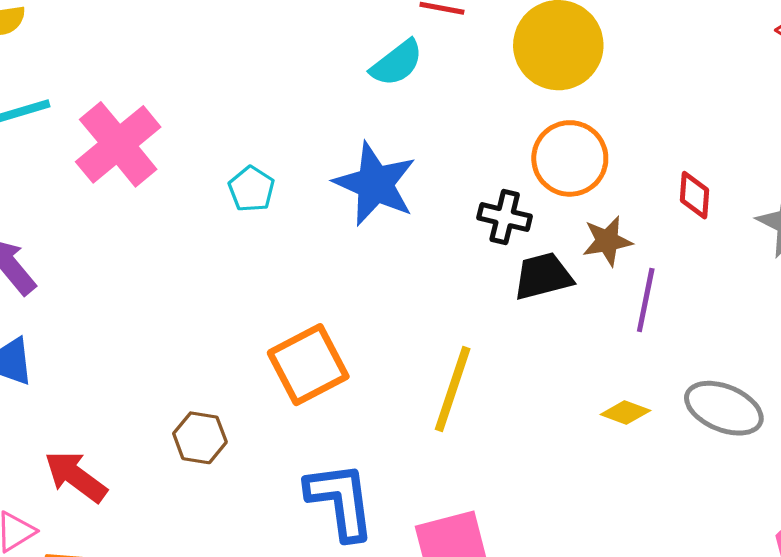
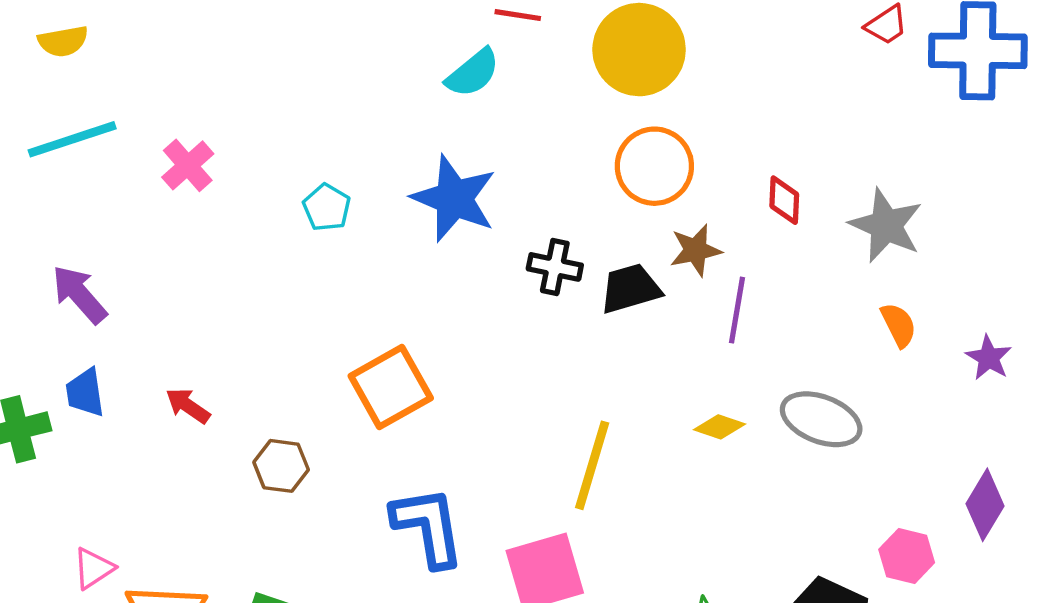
pink cross: (118, 144) -> (188, 165), size x0.6
black cross: (505, 217) -> (555, 267), moved
yellow line: (453, 389) -> (592, 465), moved
red arrow: (76, 476) -> (188, 406), moved, size x0.7

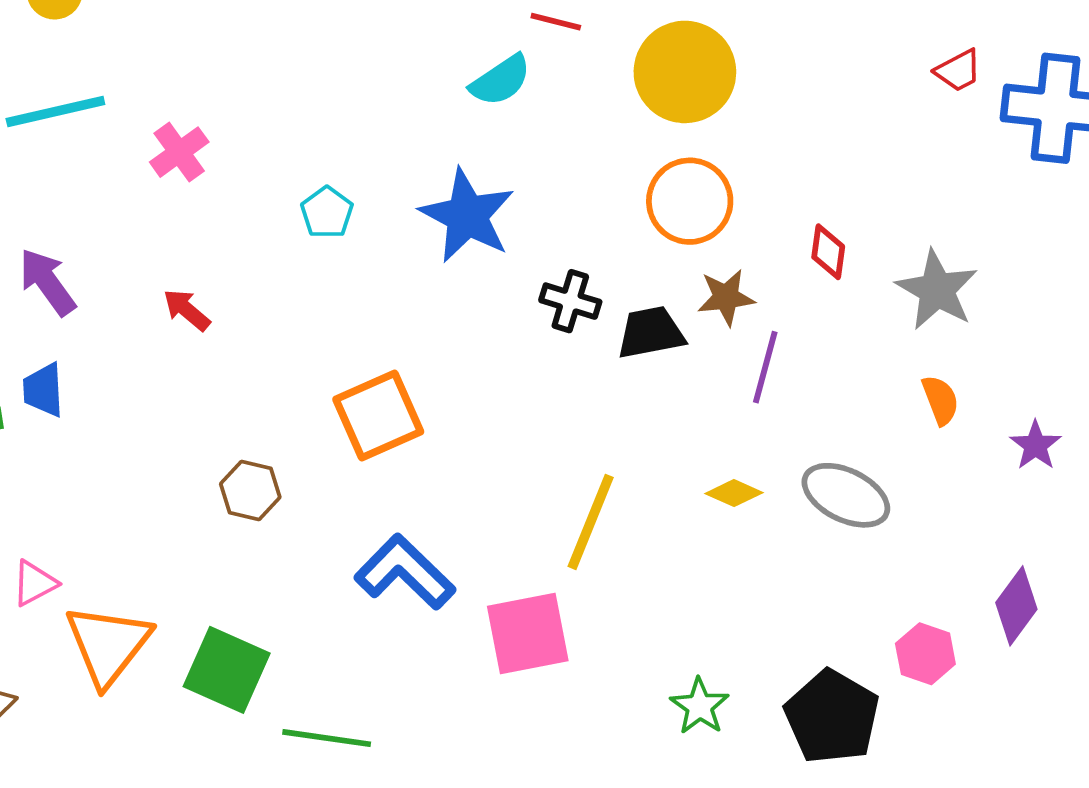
red arrow: (188, 406) -> (187, 310), moved
blue L-shape: (428, 527) -> (405, 572), turned -42

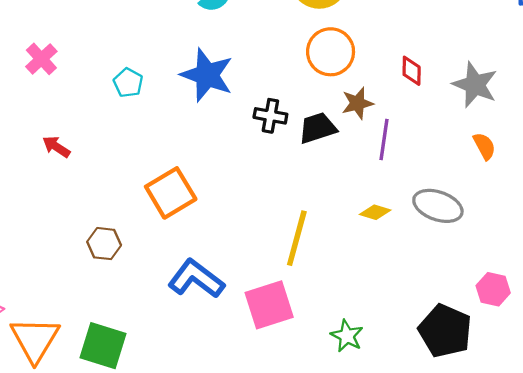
green star: (700, 706) -> (347, 336), moved

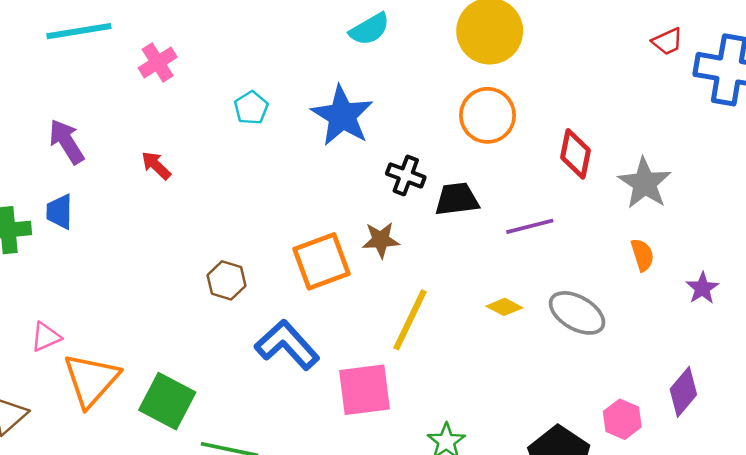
red diamond: (412, 71) -> (576, 154), size x1.4
brown star: (357, 103) -> (381, 240), moved
purple line: (384, 140) -> (530, 226), turned 57
orange square: (171, 193) -> (321, 261), moved
brown hexagon: (104, 244) -> (226, 280), moved

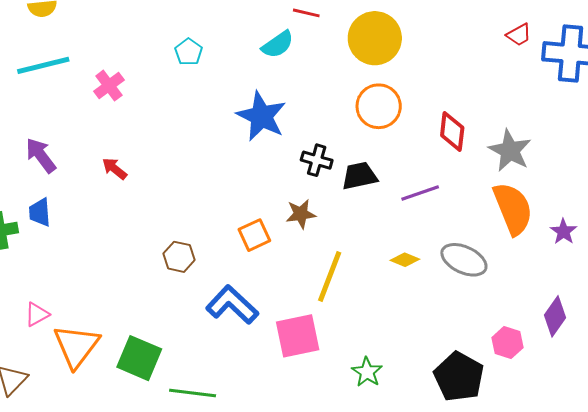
cyan pentagon: (251, 108) -> (189, 52), moved
orange semicircle: (642, 255) -> (513, 209), size x2.0
orange square: (321, 261) -> (254, 235), size x0.7

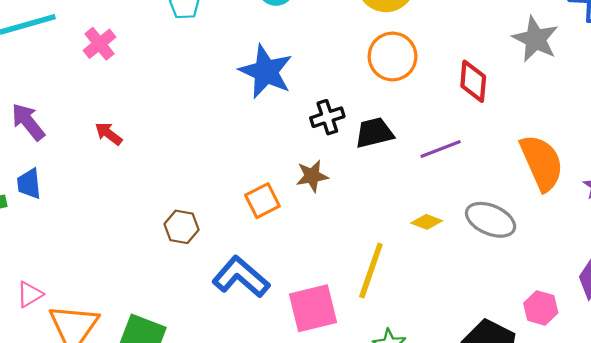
gray star: (510, 151) -> (535, 39), moved
black cross: (317, 160) -> (327, 117), turned -32
yellow line: (330, 276) -> (371, 270), moved

